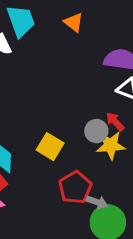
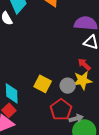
gray circle: (96, 131) -> (68, 86), moved
gray arrow: (97, 202) -> (76, 118), turned -32

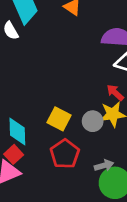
red pentagon: (61, 110) -> (65, 154), moved

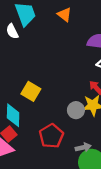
yellow square: (59, 119) -> (31, 91), moved

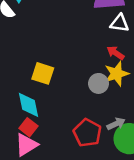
red pentagon: (51, 136) -> (87, 133), moved

